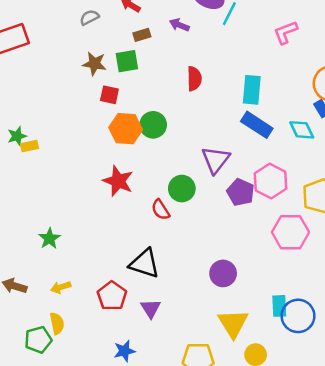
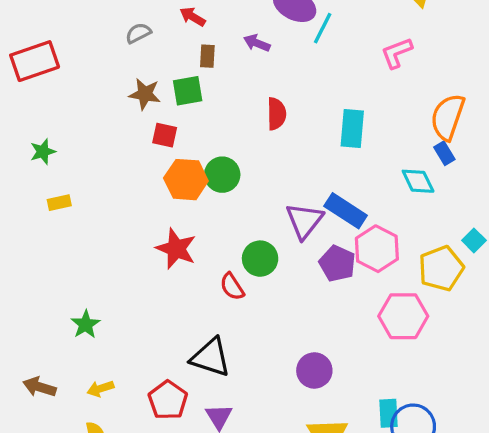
brown rectangle: (142, 35) -> (207, 56), turned -70
blue rectangle: (257, 125) -> (346, 211), moved
green star: (17, 136) -> (43, 152), moved

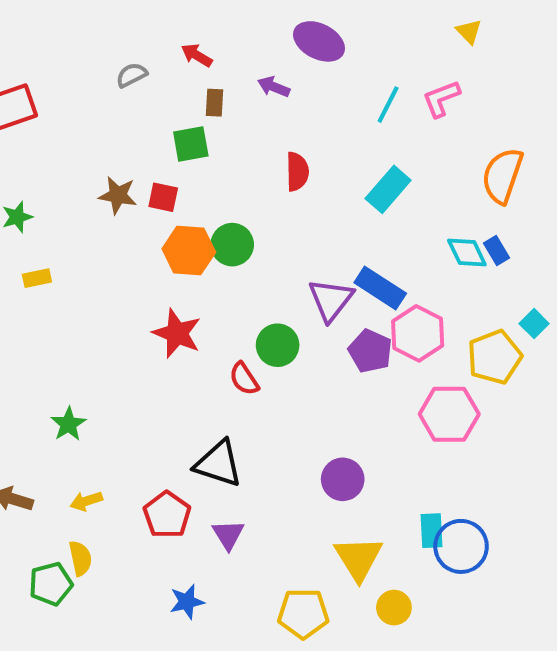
cyan line: (323, 28) -> (388, 105), moved
brown star: (145, 94) -> (118, 195), moved
cyan rectangle: (352, 129) -> (388, 189), turned 36
blue rectangle: (444, 153) -> (497, 251), moved

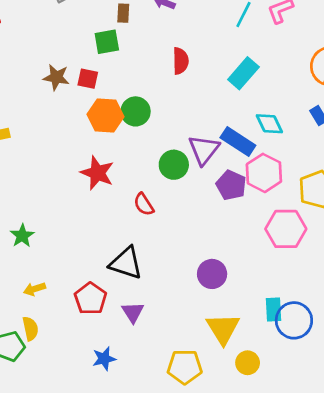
cyan diamond: (467, 252) -> (269, 124), moved
green circle: (278, 345) -> (174, 165), moved

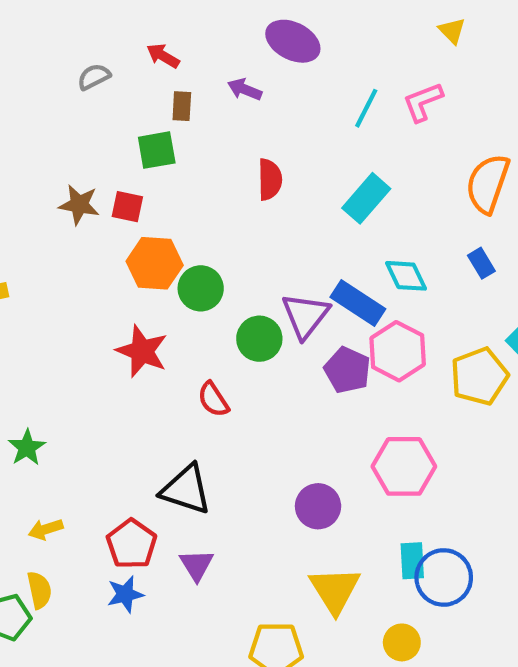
green circle: (136, 111) -> (201, 288), moved
pink hexagon: (286, 229) -> (404, 466), moved
blue star: (104, 359) -> (125, 594), moved
yellow circle: (248, 363) -> (402, 642), moved

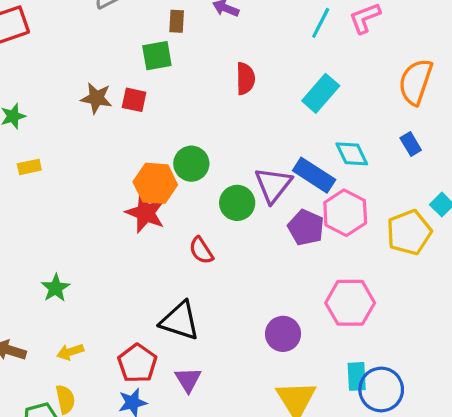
orange hexagon: (155, 263) -> (155, 183), moved

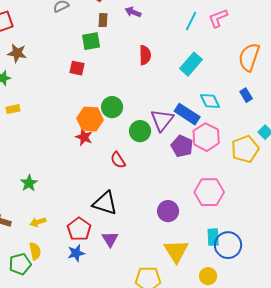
brown star: (96, 98) -> (17, 53), moved
red star: (146, 213) -> (84, 137), size x0.7

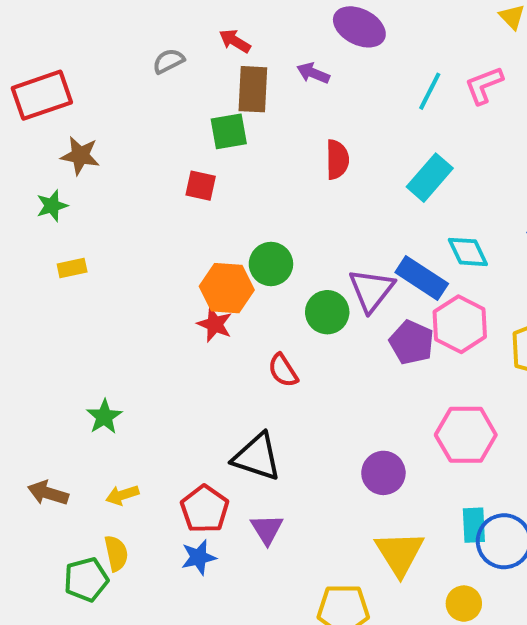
brown rectangle: (103, 20) -> (253, 89), size x1.6

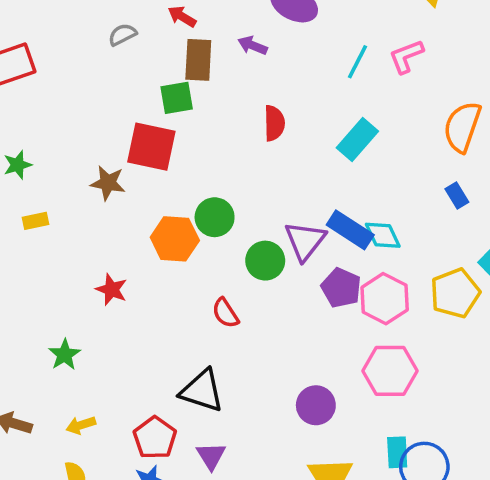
brown star: (80, 155) -> (108, 183), moved
red square: (201, 186) -> (151, 147), size x1.8
cyan diamond: (468, 252) -> (383, 235), moved
red star: (215, 324) -> (112, 290), moved
pink hexagon: (460, 324) -> (385, 299), moved

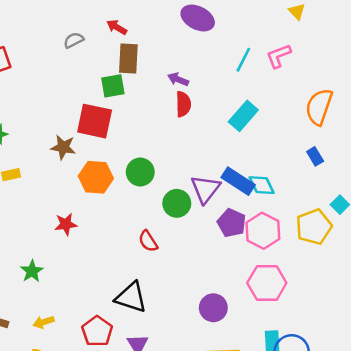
purple arrow: (253, 45) -> (178, 79), moved
orange hexagon: (175, 239) -> (96, 177), moved
red star: (112, 290) -> (66, 224), turned -30

